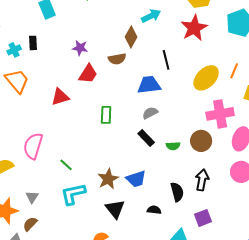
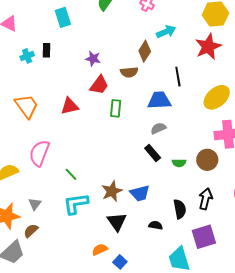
orange trapezoid: (17, 81) -> (27, 106), moved
green rectangle: (106, 115) -> (116, 108), moved
purple square: (203, 218) -> (204, 237), size x1.4

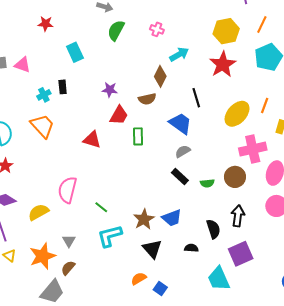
blue trapezoid: (159, 100) -> (180, 123), turned 45
orange trapezoid: (27, 106) -> (42, 126), moved
red triangle: (70, 106) -> (92, 140), turned 36

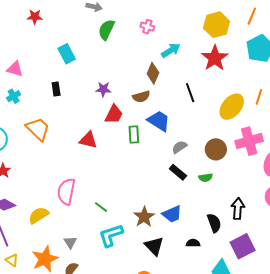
red star: (46, 24) -> (35, 17), moved
cyan cross: (44, 95) -> (14, 96), moved
blue trapezoid: (180, 123) -> (159, 121), moved
brown circle: (235, 177) -> (216, 149), moved

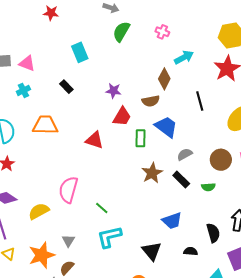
black rectangle: (56, 89) -> (66, 87), turned -40
orange trapezoid: (38, 129) -> (45, 125), turned -48
brown star: (144, 217) -> (152, 173), moved

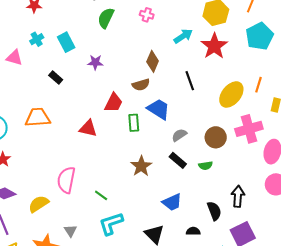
cyan arrow: (184, 57) -> (183, 36), moved
cyan cross: (23, 90) -> (37, 39), moved
purple star: (113, 91) -> (95, 62), moved
brown star: (152, 173) -> (141, 166), moved

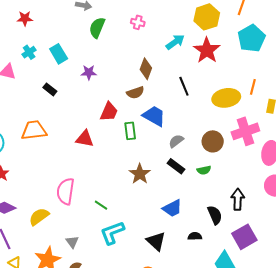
yellow ellipse: (231, 94) -> (226, 98), turned 44

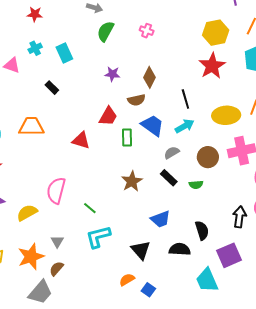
cyan arrow: (175, 42) -> (185, 126), moved
purple star: (89, 72) -> (112, 74), moved
black arrow: (238, 199) -> (239, 217), moved
black semicircle: (195, 236) -> (180, 249), size x1.5

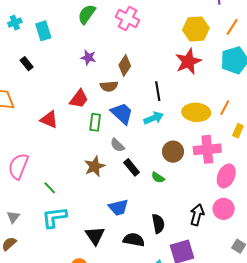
pink cross: (147, 31) -> (128, 19), size x1.6
gray semicircle: (172, 153) -> (117, 145), moved, turned -112
green semicircle: (196, 185) -> (158, 177), turned 32

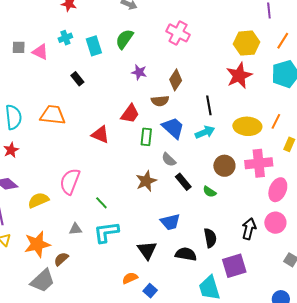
green semicircle: (87, 14) -> (124, 39), moved
gray triangle: (13, 217) -> (75, 229), moved, turned 48

